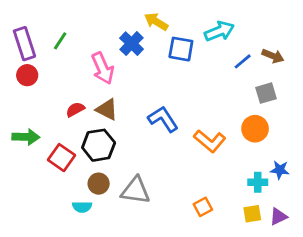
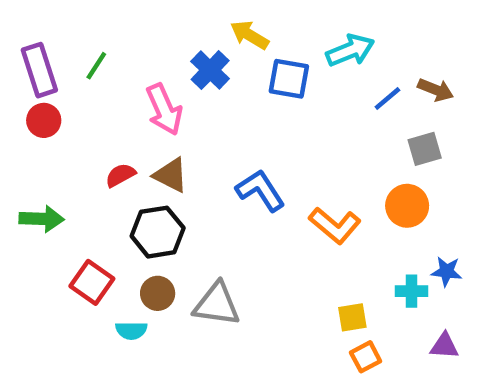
red square: (62, 158) -> (92, 282), moved
orange square: (203, 207) -> (366, 357), moved
yellow square: (252, 214) -> (352, 317), moved
purple triangle: (278, 217) -> (444, 346), turned 30

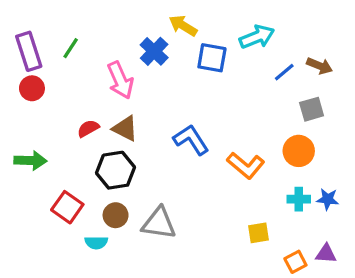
cyan cross: (411, 291) -> (299, 199), moved
orange square: (366, 357) -> (295, 262), moved

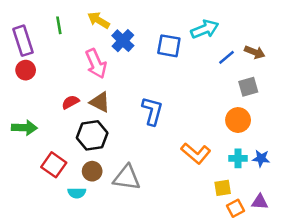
yellow arrow: (183, 26) -> (99, 20), moved
green line: (71, 48) -> (59, 25), moved, turned -42
blue L-shape: (191, 140) -> (152, 111), turned 48
orange L-shape: (246, 165) -> (196, 153), moved
yellow square: (259, 233) -> (223, 188), moved

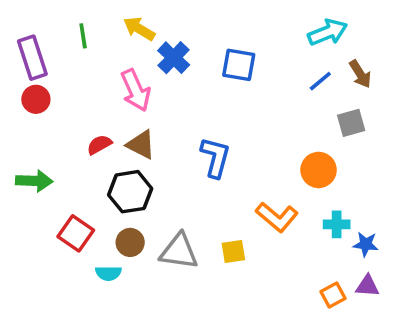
cyan arrow: (205, 29) -> (328, 32), moved
brown arrow: (255, 52) -> (360, 74), turned 36
orange circle: (238, 120) -> (319, 170), moved
blue star: (261, 158) -> (366, 244), moved
yellow square: (223, 188) -> (233, 251), moved

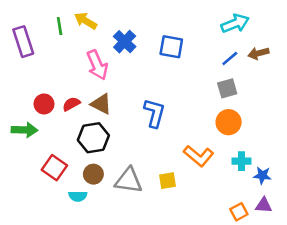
yellow arrow: (139, 29) -> (86, 21), moved
brown arrow: (360, 74) -> (258, 53), turned 108
red circle: (36, 99) -> (44, 104), moved
gray square: (351, 123) -> (227, 88), moved

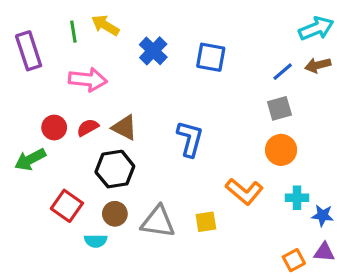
cyan arrow: (235, 23) -> (316, 28), moved
pink arrow: (97, 65) -> (88, 80), moved, turned -60
green arrow: (25, 130) -> (30, 159), turned 150

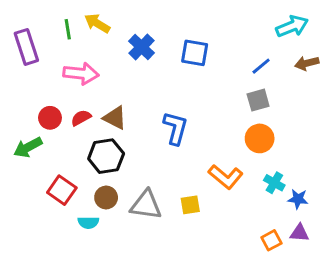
brown arrow: (318, 65) -> (307, 63), moved
cyan cross: (297, 198) -> (274, 183), turned 30

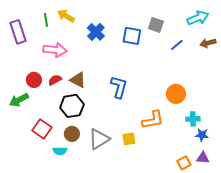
gray square: (258, 100) -> (156, 25), moved, turned 35
orange L-shape: (226, 177) -> (153, 120), turned -50
cyan cross: (274, 183) -> (193, 119), moved, turned -32
gray triangle: (146, 205) -> (99, 139), turned -40

